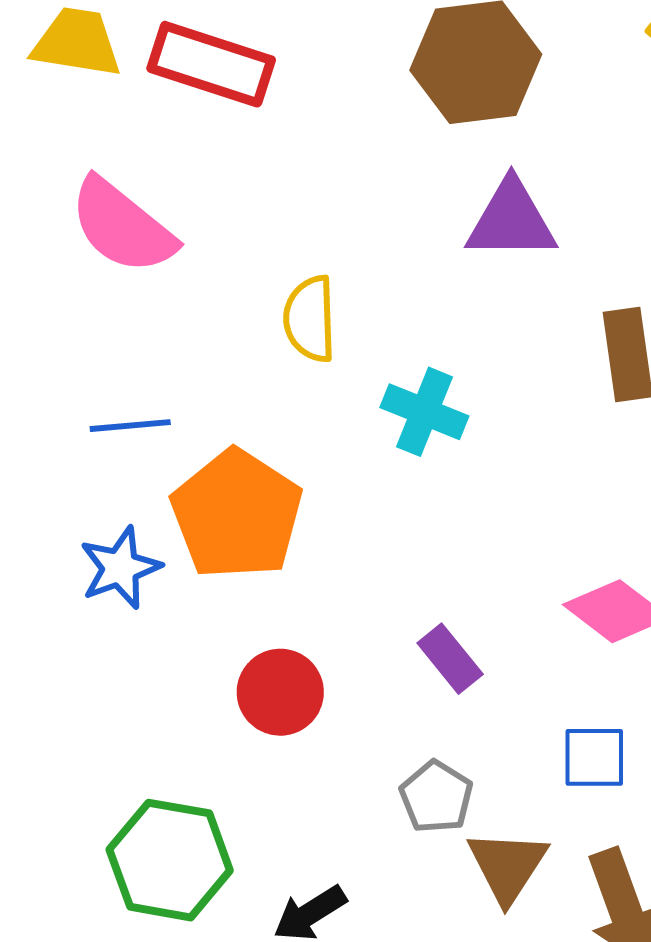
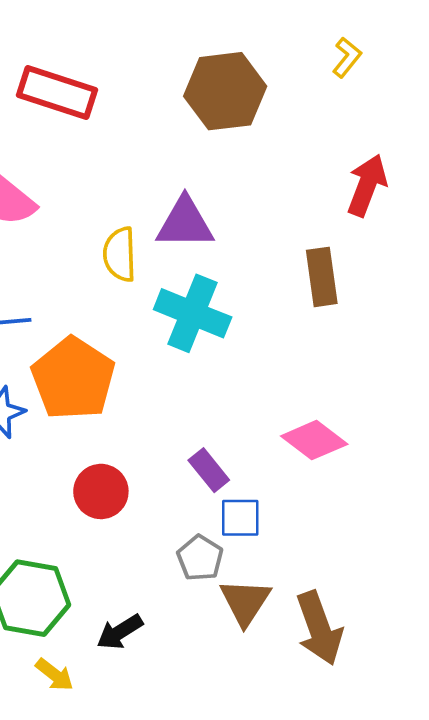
purple triangle: (511, 220) -> (185, 223), moved
cyan cross: (424, 412) -> (193, 313), size x1.4
blue square: (594, 757) -> (240, 518), moved

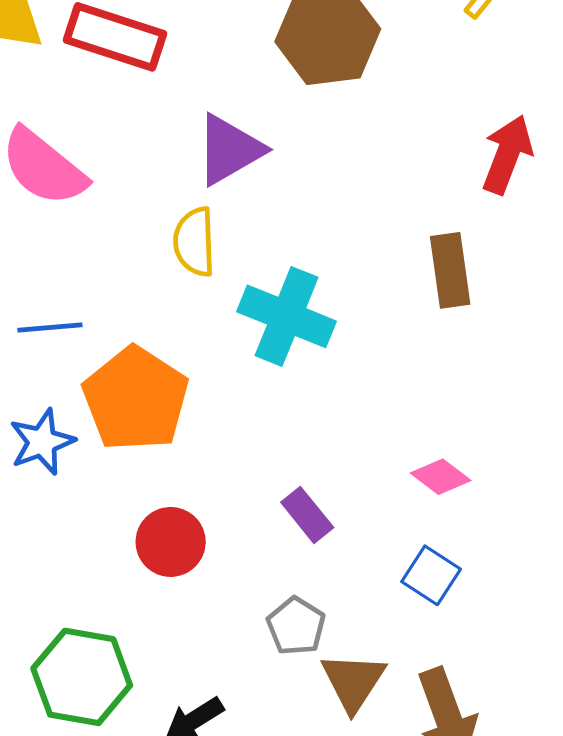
purple triangle: (185, 223) -> (229, 150), moved, turned -30
pink diamond: (314, 440) -> (441, 477), size x0.7
blue square: (240, 518) -> (431, 575), moved, turned 33

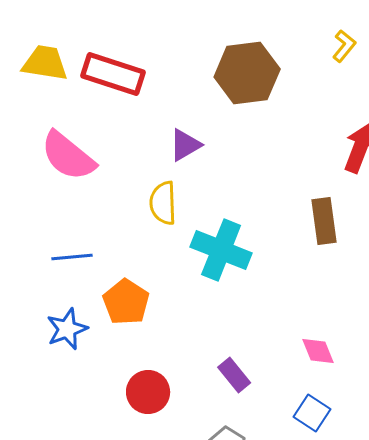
purple triangle: (229, 150) -> (185, 145), size x0.7
orange pentagon: (136, 399) -> (126, 302), size x0.7
pink diamond: (441, 477) -> (318, 351), turned 30

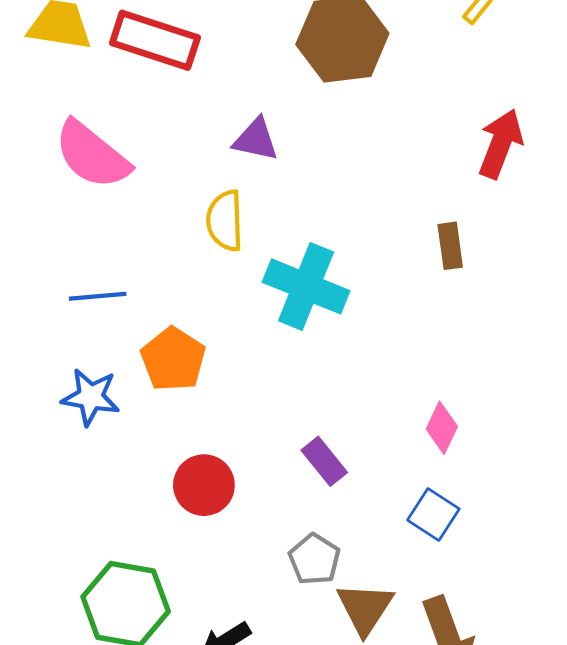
purple triangle: (185, 145) -> (256, 140), turned 42
brown rectangle: (324, 221) -> (450, 246), size x0.7
blue star: (67, 329) -> (91, 397), turned 30
pink diamond: (318, 351) -> (442, 428), turned 48

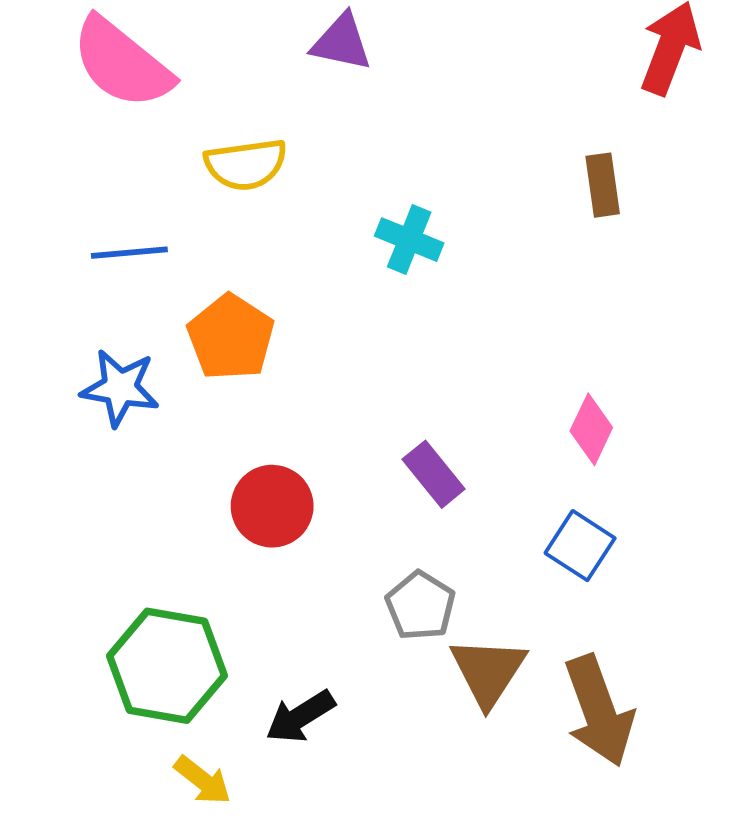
yellow semicircle: (225, 221) -> (246, 164), moved, turned -96
cyan cross: (306, 286) -> (409, 240), size x0.6

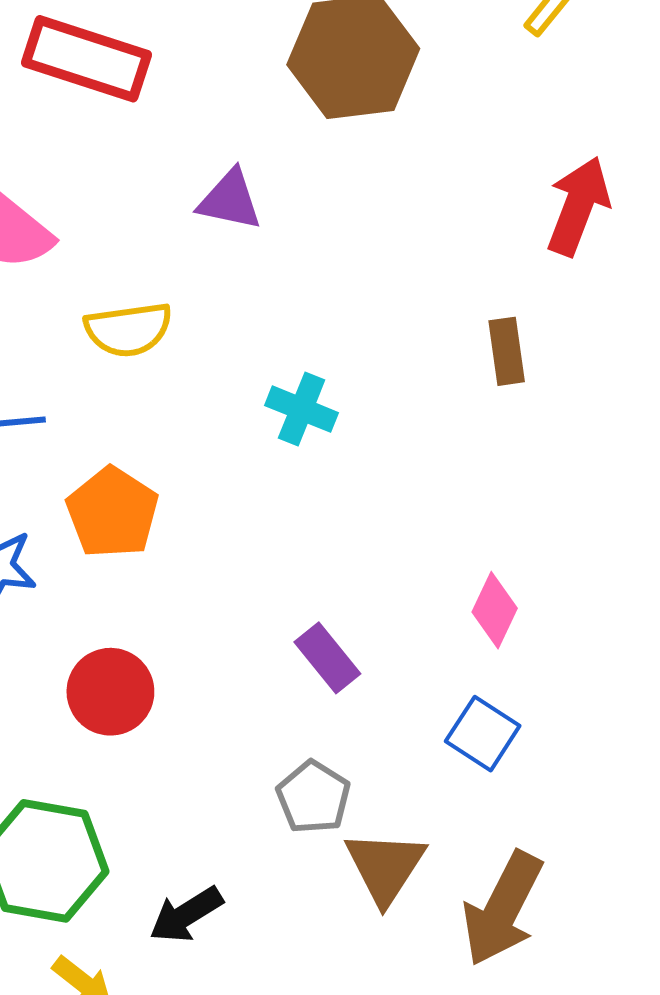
red circle: (272, 506) -> (110, 692), moved
brown arrow: (599, 711) -> (503, 909), turned 47

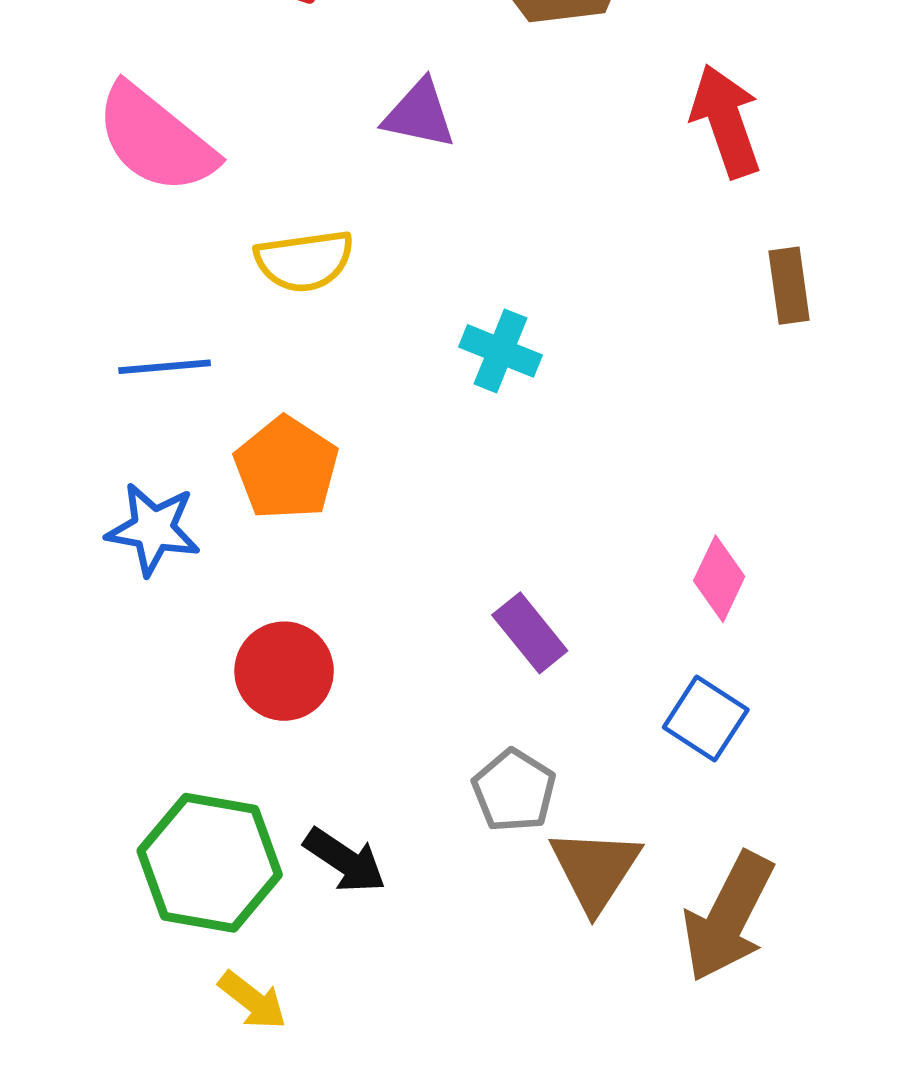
red arrow: (578, 206) -> (726, 121), moved, turned -40
brown rectangle: (507, 351) -> (789, 286), moved
black arrow: (186, 915) -> (345, 860), moved, turned -114

